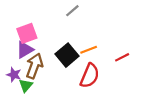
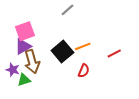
brown arrow: (34, 66) -> (32, 62), turned 145
red semicircle: (90, 76) -> (84, 71), size x0.6
green triangle: (26, 85) -> (24, 80), turned 32

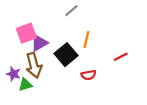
purple triangle: (23, 46) -> (39, 43), moved
orange line: (83, 46) -> (86, 40), moved, turned -56
red semicircle: (84, 71) -> (89, 75), turned 56

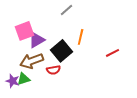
brown arrow: (34, 65) -> (32, 61), turned 85
purple star: (13, 74) -> (13, 81), moved
red semicircle: (89, 75) -> (54, 70), moved

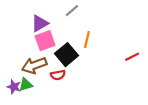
pink square: (25, 31) -> (45, 41), moved
purple triangle: (37, 40) -> (40, 23), moved
red line: (113, 53) -> (132, 57), moved

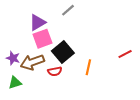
orange line: (87, 40) -> (88, 67), moved
green triangle: (26, 85) -> (15, 83), moved
purple star: (14, 87) -> (13, 58), moved

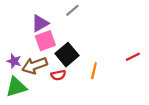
green triangle: (15, 83) -> (16, 87), size x1.5

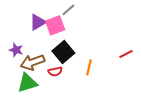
pink square: (45, 41) -> (55, 25), moved
purple star: (14, 61) -> (16, 50), moved
green triangle: (16, 87) -> (27, 83), moved

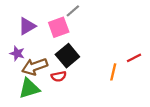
purple triangle: (38, 22) -> (27, 26), moved
orange line: (89, 67) -> (113, 72), moved

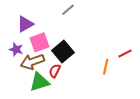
pink square: (59, 27) -> (40, 42), moved
red semicircle: (59, 76) -> (55, 71), turned 128
green triangle: (29, 88) -> (40, 82), moved

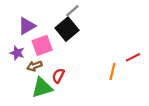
black square: (63, 51) -> (67, 29), moved
brown arrow: (32, 62) -> (34, 66), size x0.6

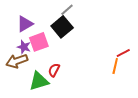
purple star: (17, 53) -> (24, 47), moved
brown arrow: (34, 66) -> (17, 61), moved, size x1.5
orange line: (112, 71) -> (115, 66), moved

